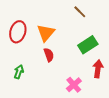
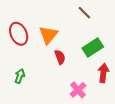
red ellipse: (18, 32) -> (19, 34), turned -40
red semicircle: (49, 55) -> (60, 57), moved

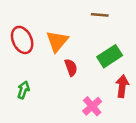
brown line: (84, 13) -> (100, 15), turned -40

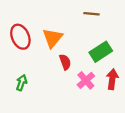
pink cross: (92, 106) -> (86, 80), moved

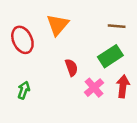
brown line: (92, 14) -> (117, 26), moved
orange triangle: (53, 38) -> (58, 25), moved

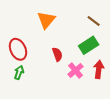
brown line: (117, 26) -> (94, 21), turned 32
red ellipse: (22, 40) -> (18, 49), moved

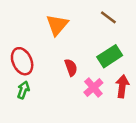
brown line: (94, 21) -> (108, 17), moved

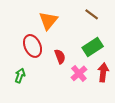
red ellipse: (22, 61) -> (33, 46), moved

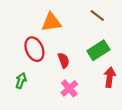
orange triangle: (48, 21) -> (51, 22), turned 42
pink cross: (79, 73) -> (69, 88), moved

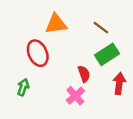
brown line: (97, 15) -> (101, 28), moved
red semicircle: (64, 60) -> (84, 74), moved

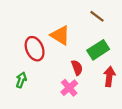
orange triangle: (56, 24) -> (60, 35), moved, turned 40
brown line: (101, 28) -> (97, 16), moved

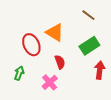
red semicircle: (77, 68) -> (60, 62), moved
pink cross: (69, 88) -> (50, 82), moved

